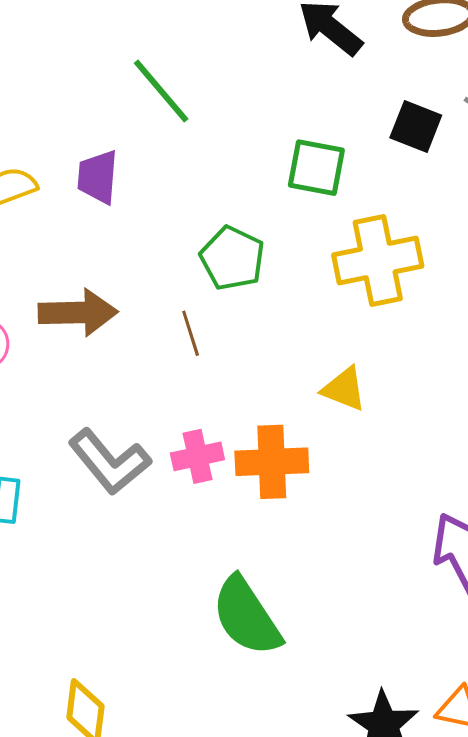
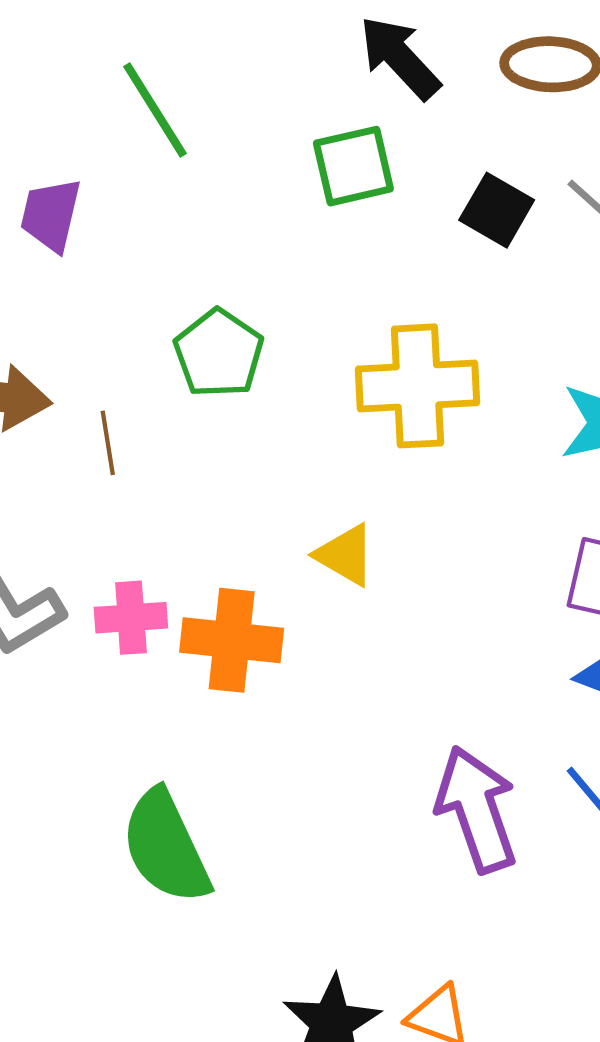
green square: (316, 168) -> (353, 166), moved, turned -32
brown line: (191, 333) -> (108, 443), moved

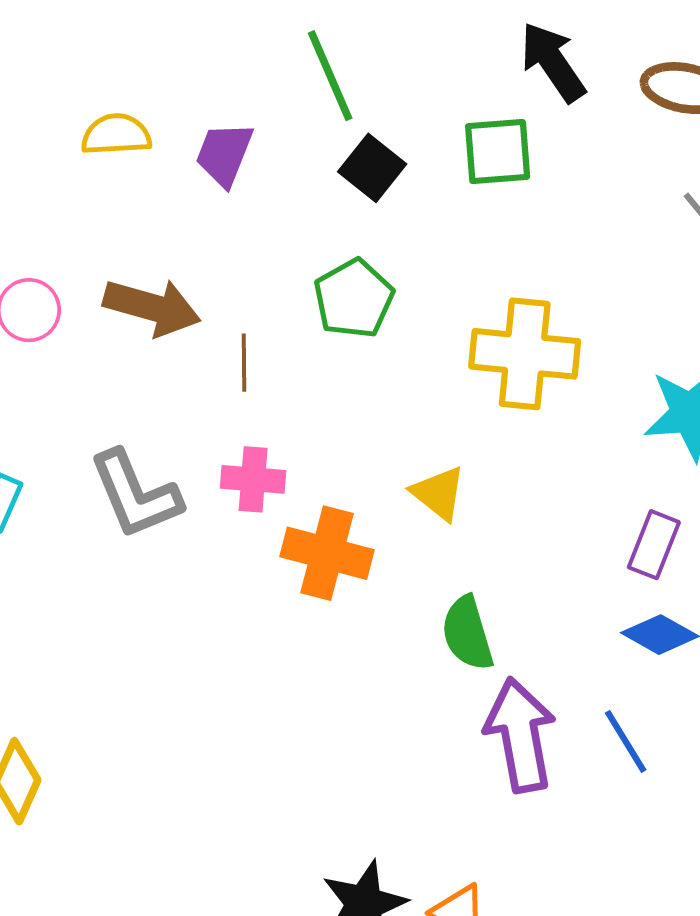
black square: (497, 210) -> (372, 168), moved
pink cross: (131, 618) -> (253, 479), moved
green semicircle: (166, 847) -> (467, 633), moved, size x0.7

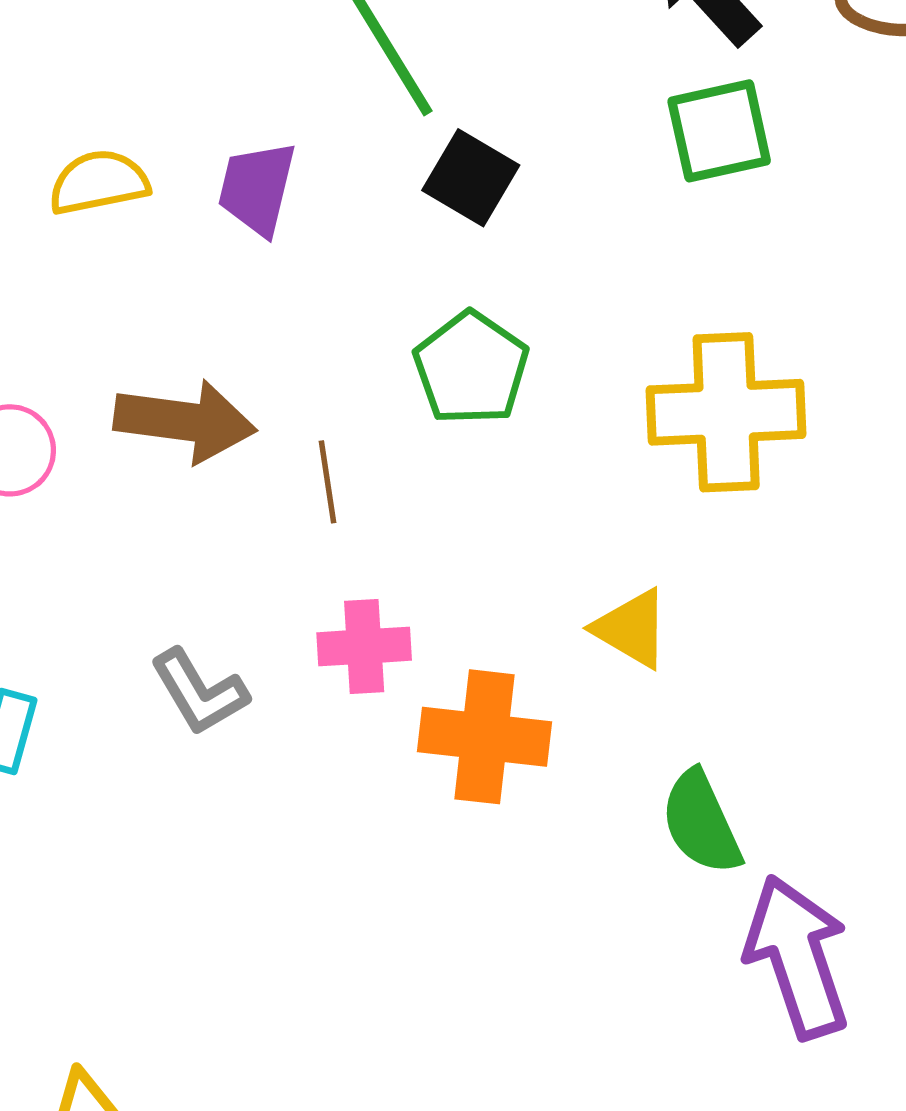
green square: (498, 152) -> (719, 131), moved
gray L-shape: (135, 495) -> (199, 692), size x0.7

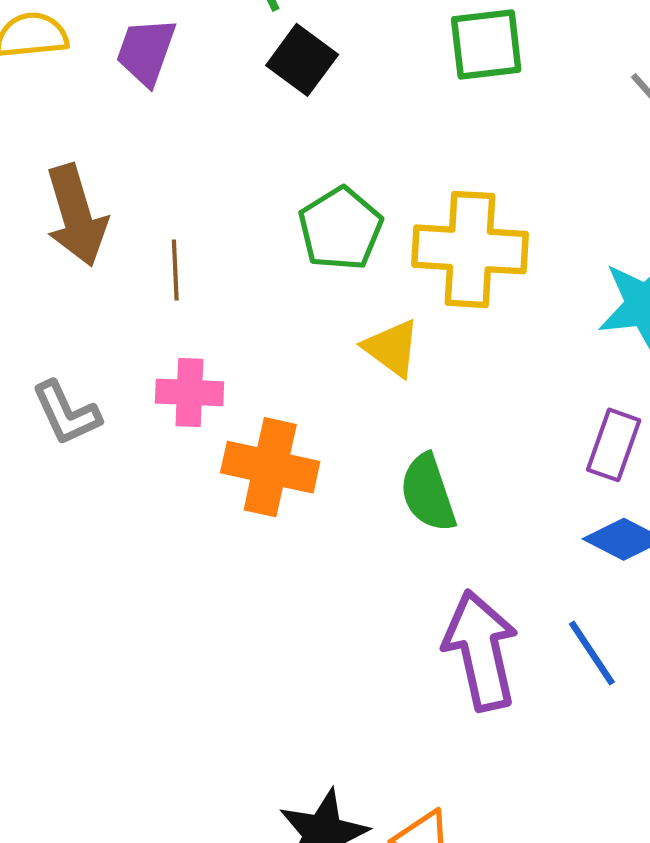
green pentagon: (471, 368) -> (340, 229), moved
brown arrow: (185, 421) -> (76, 215), turned 60
yellow triangle: (631, 629) -> (392, 348), moved
green semicircle: (701, 823) -> (428, 493), moved

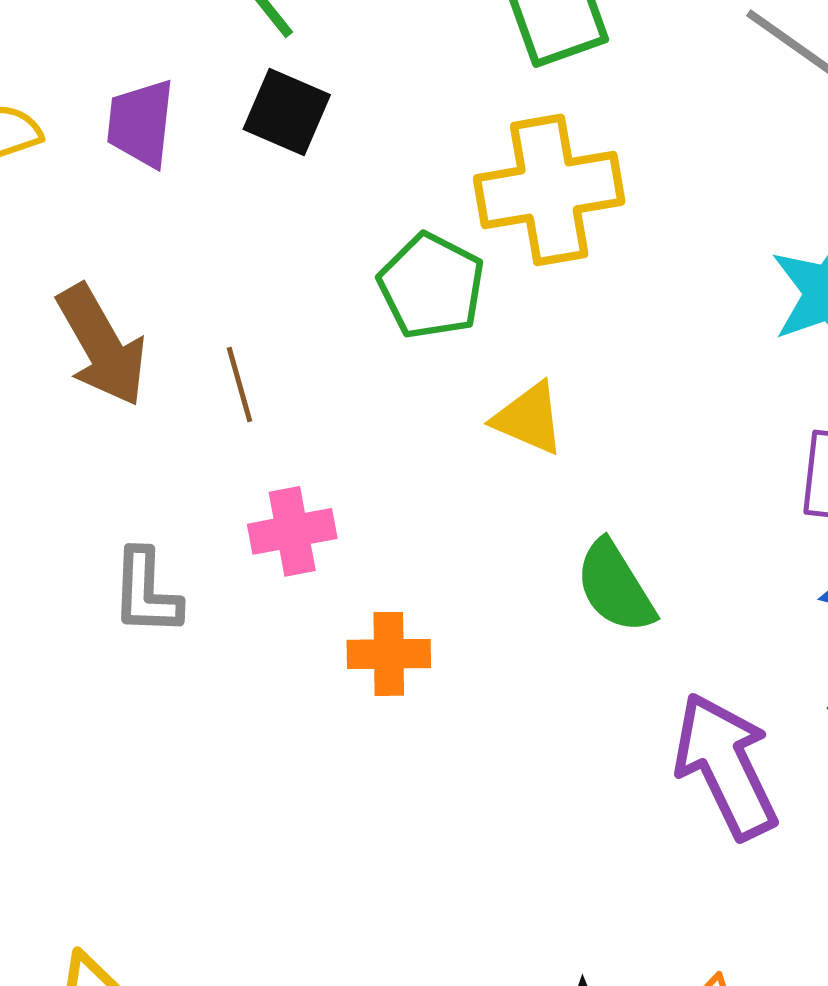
black square: (302, 60) -> (287, 112), moved
yellow cross: (470, 249) -> (549, 190), moved
gray L-shape: (66, 413) -> (146, 592), turned 40
orange cross: (270, 467) -> (389, 654), moved, size x0.7

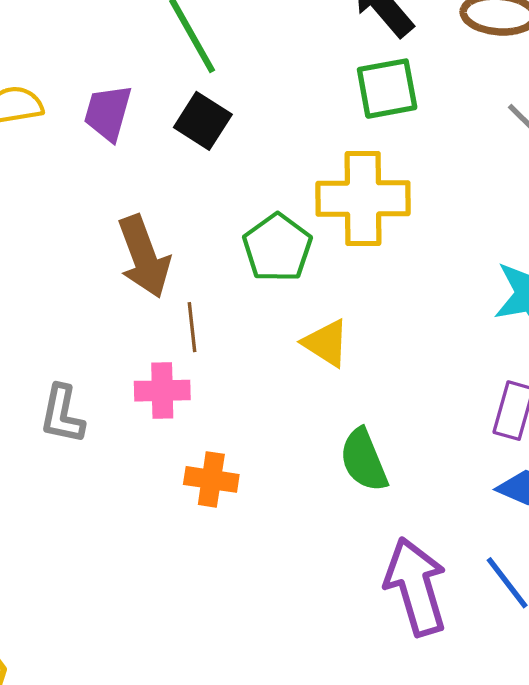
brown arrow: (102, 345) -> (144, 257), moved
brown line: (240, 385) -> (192, 327), moved

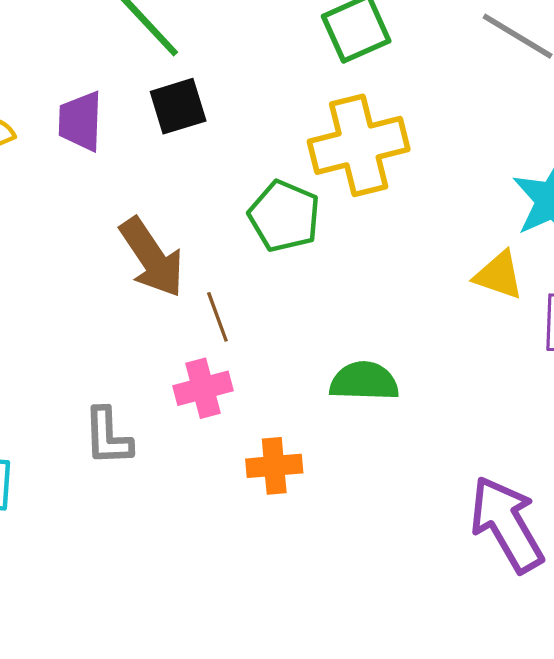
black square: (203, 121) -> (178, 106), turned -36
yellow triangle: (326, 343) -> (499, 275), moved
green semicircle: (364, 460) -> (364, 381), moved, turned 128

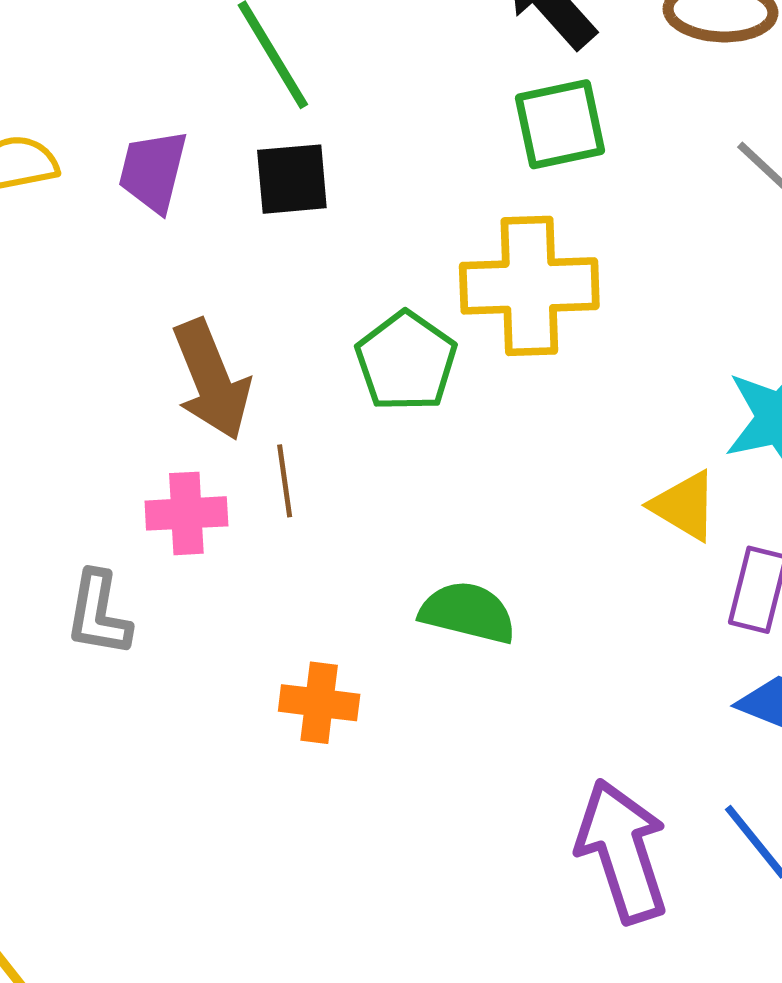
pink cross: (203, 388) -> (186, 513), moved

